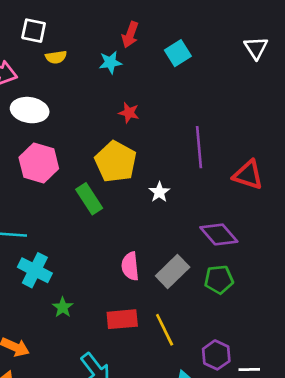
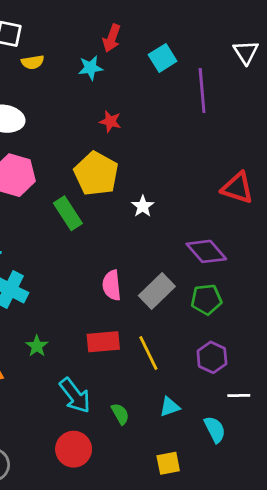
purple line: (199, 147) -> (202, 90), moved
green star: (63, 307) -> (37, 346), moved
purple hexagon: (216, 355) -> (212, 357), moved

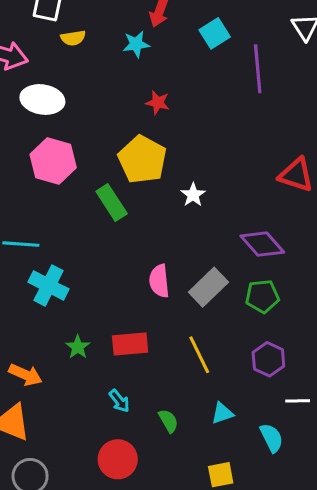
red rectangle: (103, 342) -> (130, 344), moved
cyan arrow: (75, 395) -> (119, 401), size x0.6

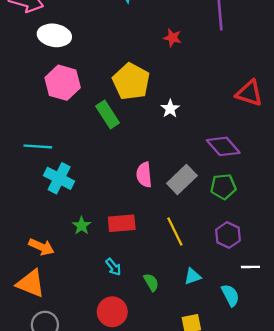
red star: (158, 103) -> (172, 38), moved

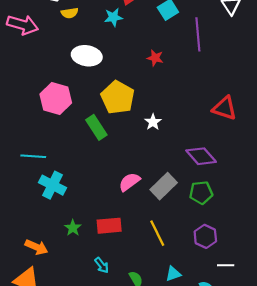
white ellipse: (54, 35) -> (87, 56), moved
pink semicircle: (144, 175) -> (129, 182), turned 60

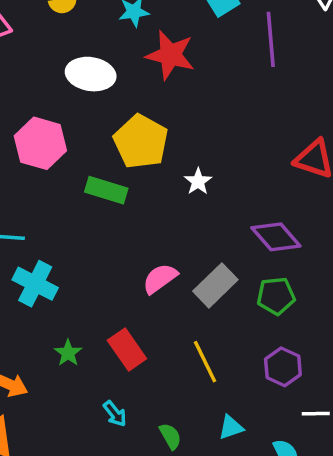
red star: (155, 58) -> (170, 55), moved, size x1.8
green rectangle: (96, 127) -> (106, 190), turned -40
red rectangle: (109, 226) -> (127, 350), turned 60

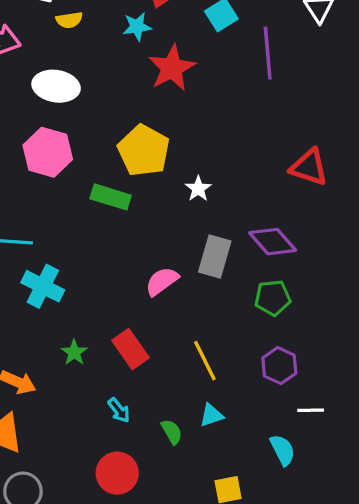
red star: (170, 55) -> (172, 68), turned 30
white ellipse: (91, 74) -> (56, 86), moved
gray rectangle: (215, 285) -> (215, 256), moved, turned -30
cyan triangle: (231, 427) -> (211, 415), moved

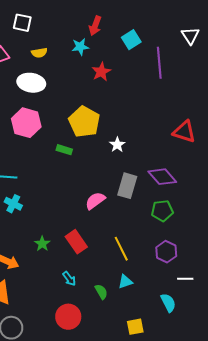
yellow semicircle: (69, 20) -> (39, 53), moved
red star: (172, 68) -> (101, 72), size x0.7
green rectangle: (111, 197) -> (64, 150), size x0.7
cyan cross: (43, 286) -> (13, 204), moved, size x0.7

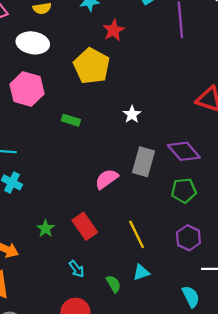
yellow pentagon: (84, 122) -> (92, 66), moved

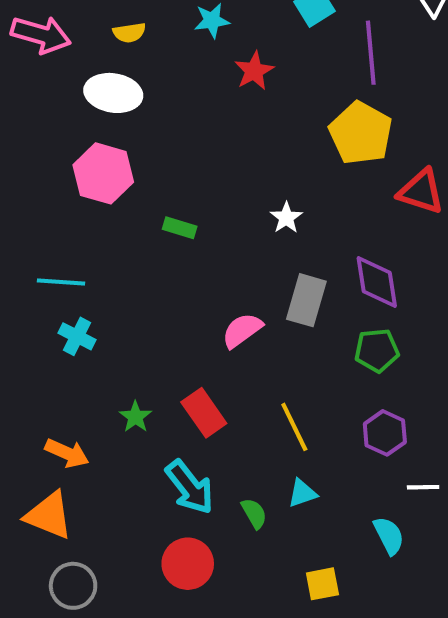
yellow pentagon: (92, 66) -> (361, 133), moved
purple diamond: (184, 151) -> (377, 282), turned 32
cyan arrow: (77, 269) -> (190, 487), size x1.8

